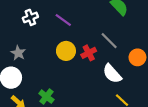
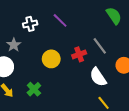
white cross: (30, 17) -> (30, 24), moved
yellow circle: (66, 51) -> (51, 59), moved

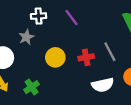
gray star: (14, 45) -> (26, 37), moved
white semicircle: (98, 77) -> (103, 85), turned -78

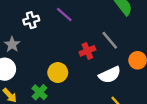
gray star: (26, 37) -> (12, 44), moved
yellow circle: (55, 57) -> (58, 73), moved

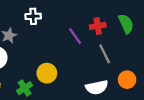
purple line: (64, 14) -> (75, 36), moved
red cross: (87, 51) -> (98, 26), moved

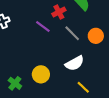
yellow circle: (47, 73) -> (41, 74), moved
orange circle: (127, 80) -> (96, 36), moved

